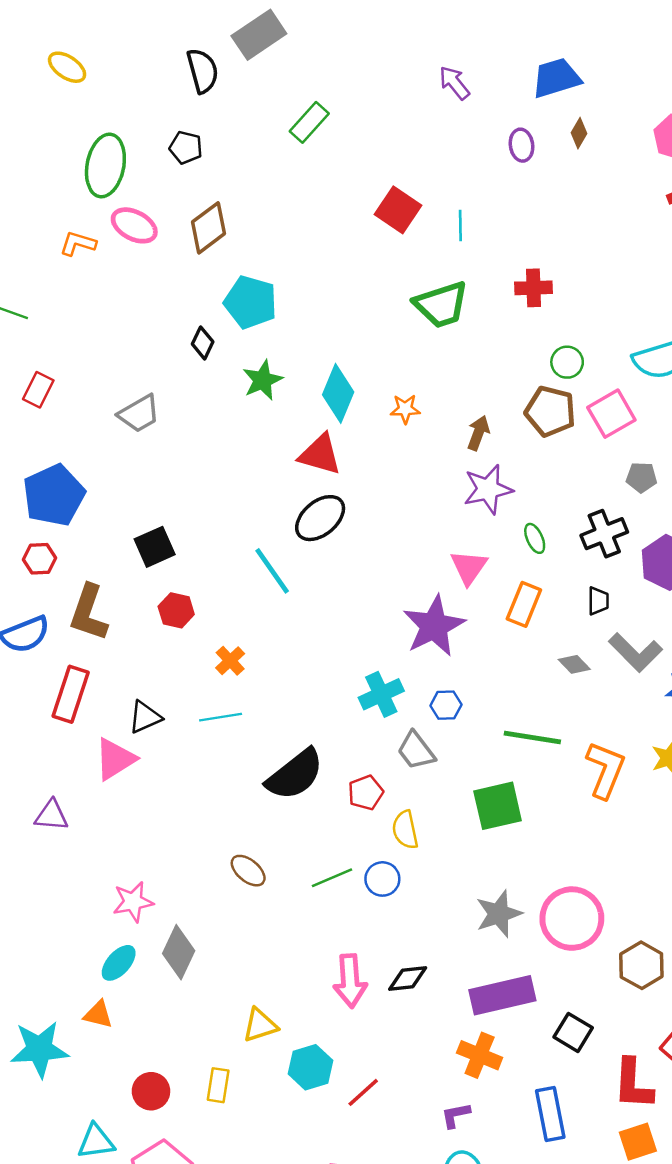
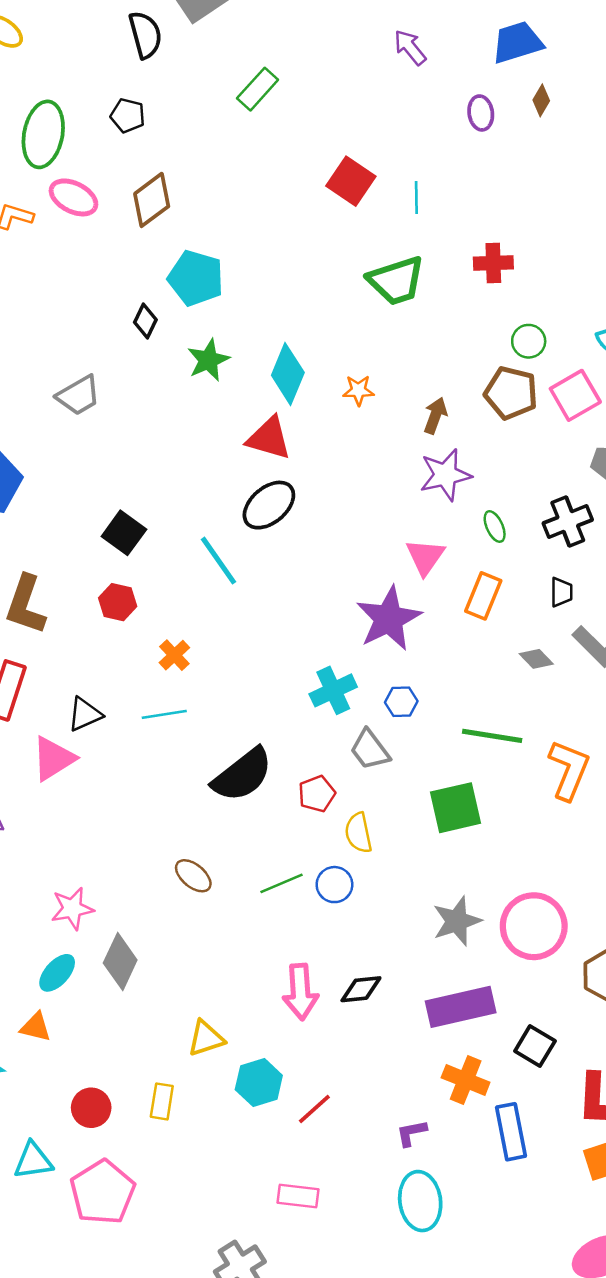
black square: (155, 547) -> (124, 533), moved, turned -30
orange cross: (480, 1055) -> (466, 1080), moved

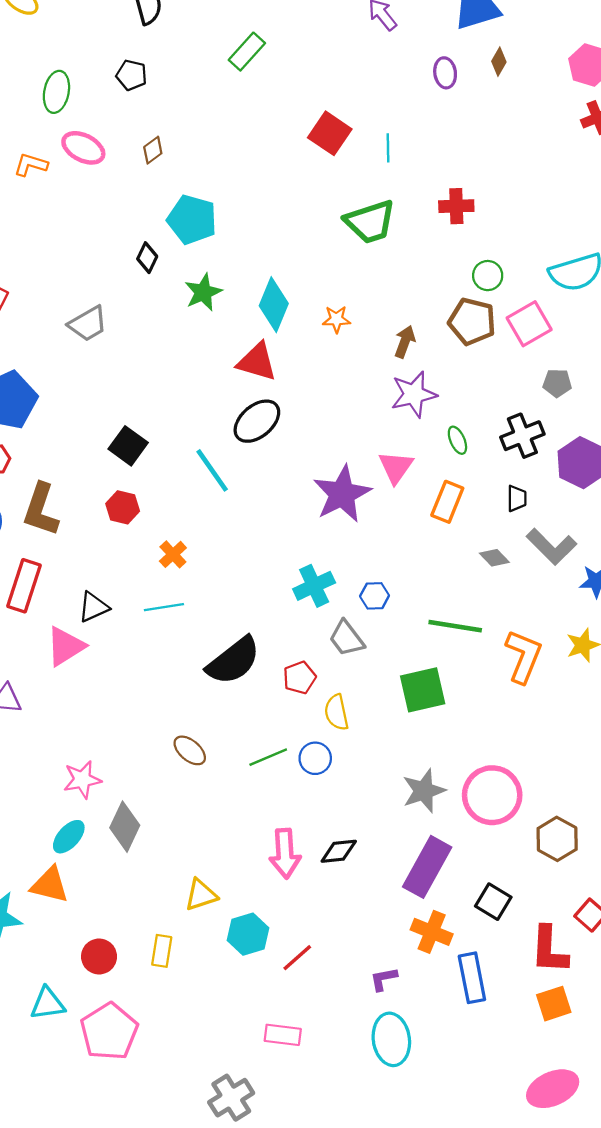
green ellipse: (43, 134) -> (56, 92), size x0.7
brown diamond: (152, 200) -> (153, 150), size x0.6
purple star: (389, 619) -> (342, 494), moved
purple rectangle: (461, 1007) -> (427, 867), turned -48
orange triangle: (36, 1027) -> (50, 885), size x1.4

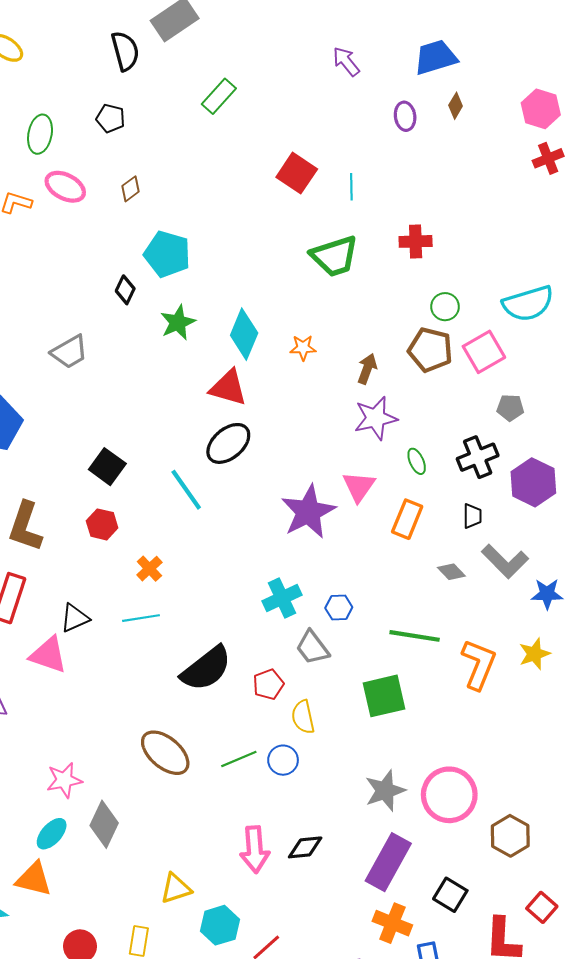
pink triangle: (65, 646) -> (48, 655), turned 51
brown ellipse: (190, 750) -> (165, 753), size x1.6

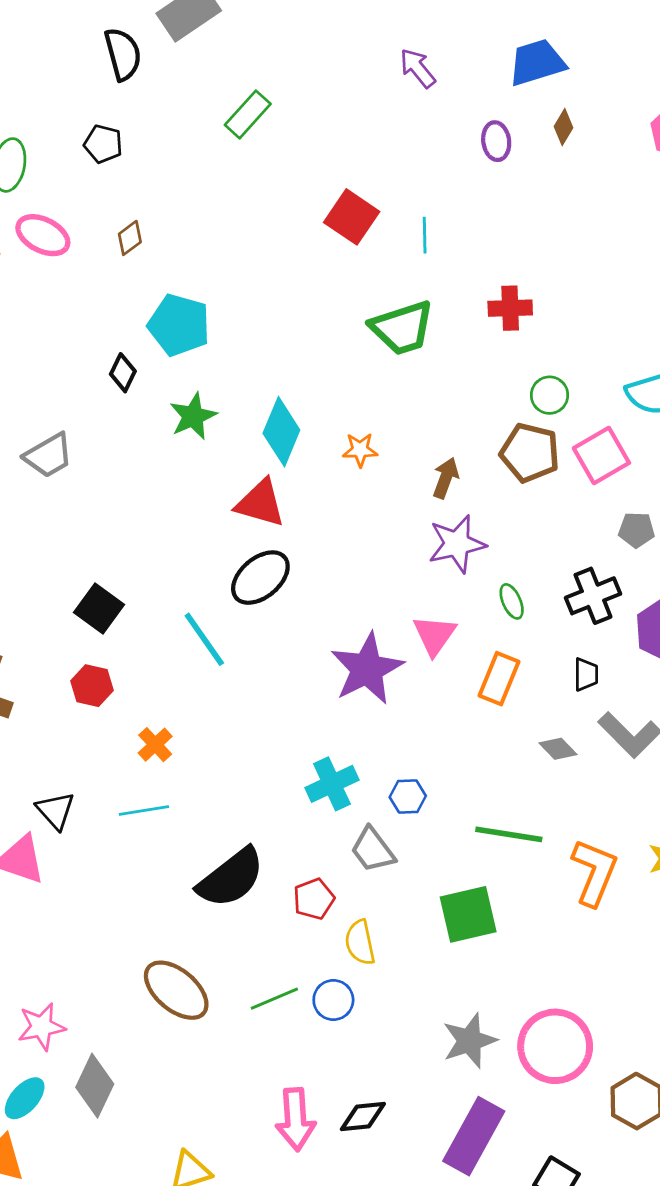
black triangle: (75, 618) -> (56, 811), turned -48

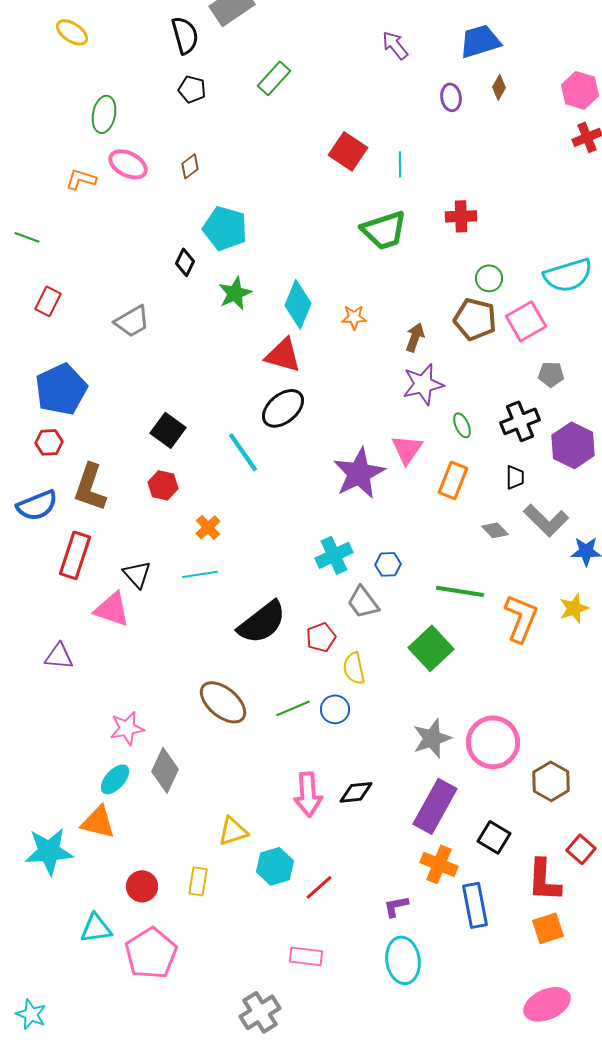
black pentagon: (103, 144) -> (192, 89), moved
green square: (468, 914) -> (431, 648), turned -30

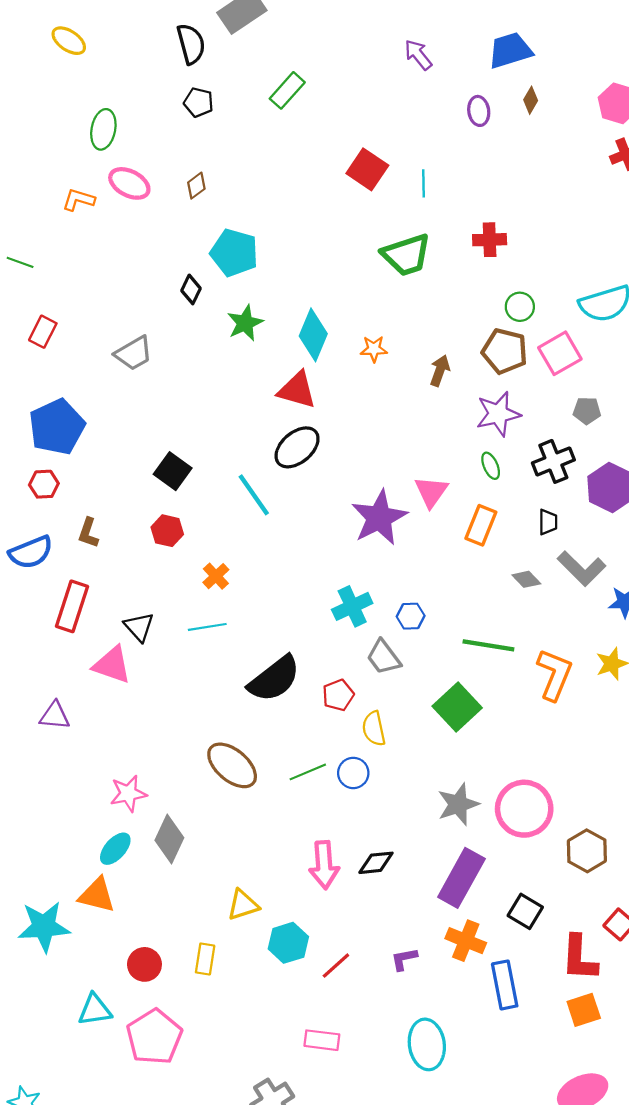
purple star: (423, 384) -> (498, 414), moved
brown L-shape: (90, 487) -> (88, 533), size x0.6
purple L-shape: (396, 906) -> (404, 959), moved

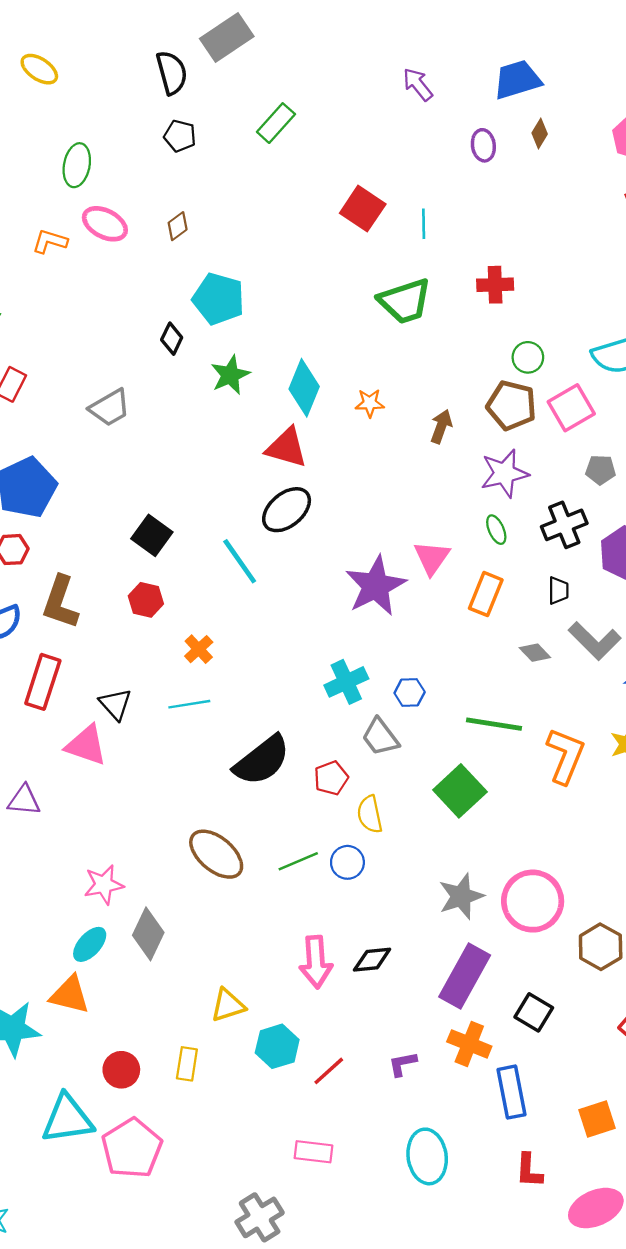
brown L-shape: (88, 533) -> (60, 602), size x1.6
red L-shape: (579, 958) -> (529, 1171), moved, size x0.7
cyan triangle: (95, 1010) -> (67, 1119), size x1.4

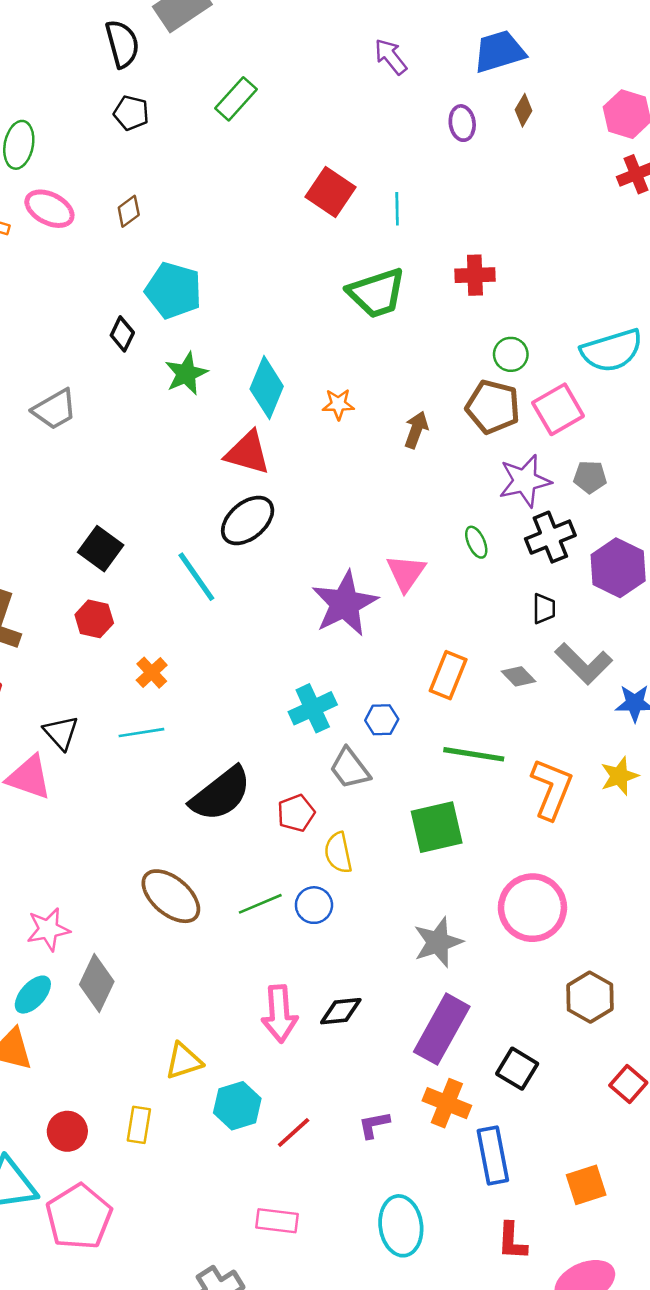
purple star: (504, 473) -> (525, 481), moved
orange rectangle: (486, 594) -> (448, 675), moved
green square: (460, 791) -> (437, 827), turned 30
pink circle: (533, 901) -> (532, 908), moved

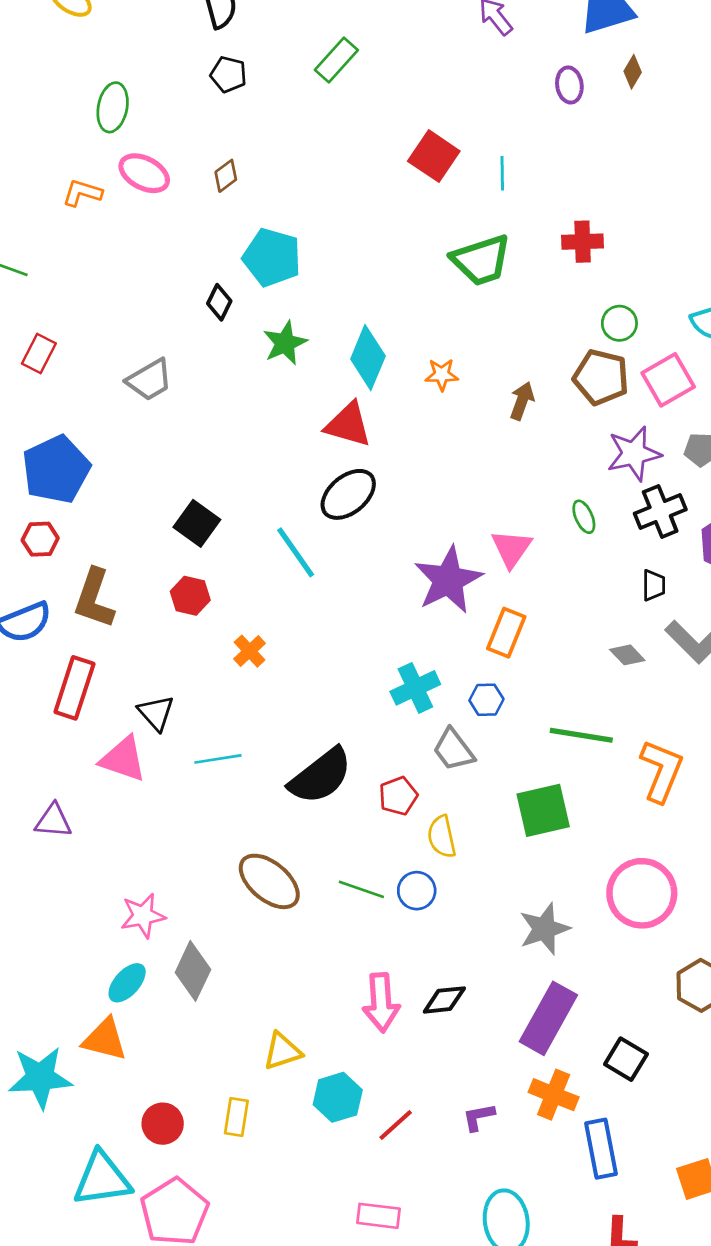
orange rectangle: (448, 675) -> (506, 633), moved
cyan line: (141, 733) -> (218, 759), moved
green line: (260, 904) -> (361, 889), turned 42

